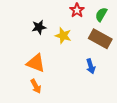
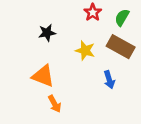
yellow star: (63, 36) -> (85, 50), moved
orange arrow: (36, 86) -> (55, 104), moved

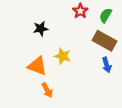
yellow star: (85, 50) -> (63, 56), moved
blue arrow: (109, 80) -> (107, 65), moved

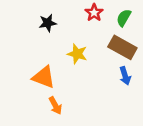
black star: (41, 29) -> (48, 23), moved
yellow star: (63, 56) -> (77, 54), moved

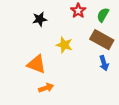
orange arrow: (55, 105) -> (46, 88), turned -80

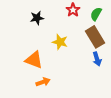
brown rectangle: (102, 40) -> (95, 37), turned 30

